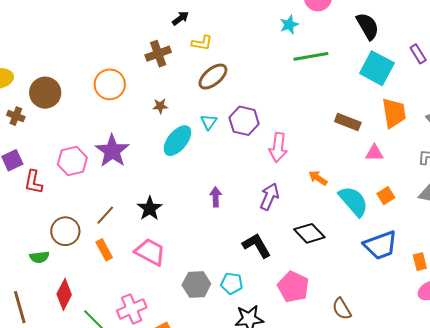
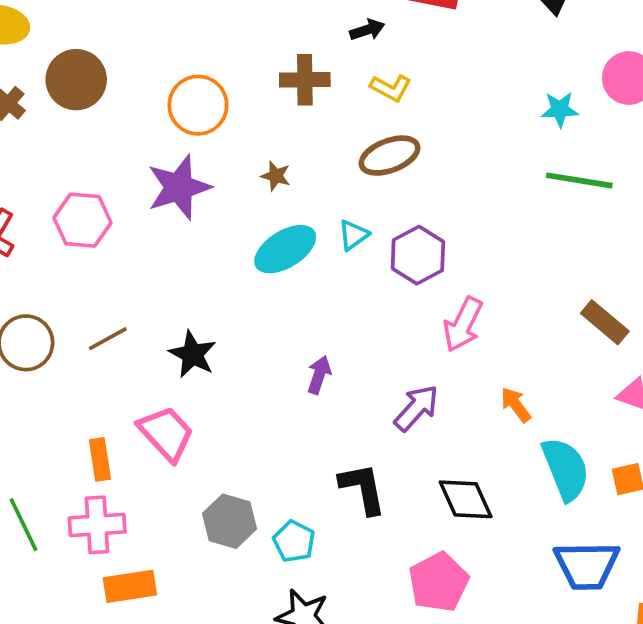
purple star: (112, 151) -> (179, 187), moved
black star: (150, 208) -> (193, 354), turned -30
orange rectangle: (104, 250) -> (100, 459), moved
pink pentagon: (293, 287) -> (439, 582), moved

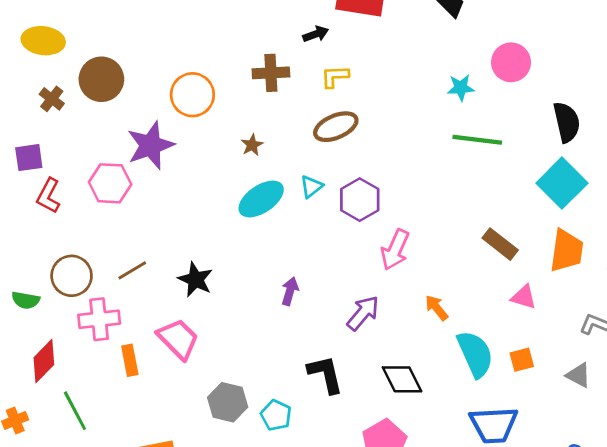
yellow L-shape: (391, 88) -> (335, 76), turned 152
brown star: (276, 176) -> (252, 145), turned 30
purple star: (179, 187) -> (150, 145), moved
pink cross: (97, 525) -> (99, 319), moved

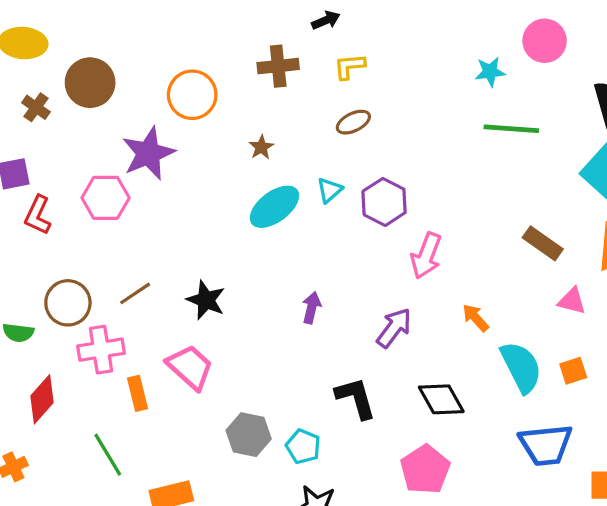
brown ellipse: (336, 127) -> (353, 122), size x0.7
green line: (75, 411) -> (108, 455), moved

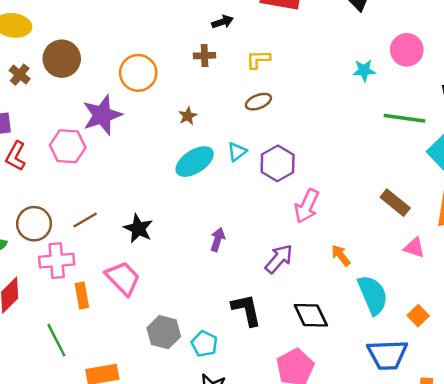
black arrow: (326, 20) -> (222, 22), moved
brown cross: (278, 66) -> (205, 56), size x0.7
green line: (511, 129) -> (405, 118), moved
orange square: (573, 371) -> (418, 316), moved, turned -30

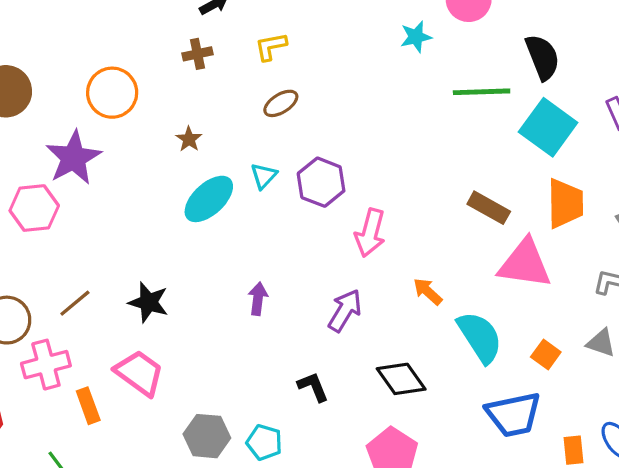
pink triangle: (414, 248) -> (525, 264), size x1.8
black L-shape: (246, 310) -> (313, 387), size x0.7

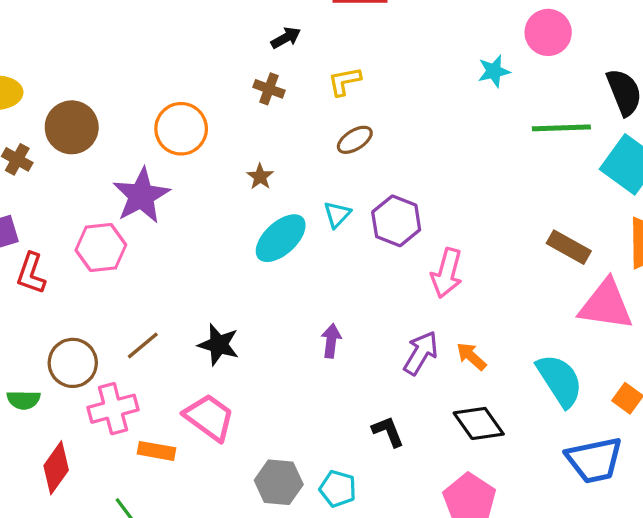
brown cross: (197, 54) -> (269, 89), turned 32
orange arrow: (428, 291) -> (471, 356), moved
orange rectangle: (88, 406) -> (156, 451), turned -60

